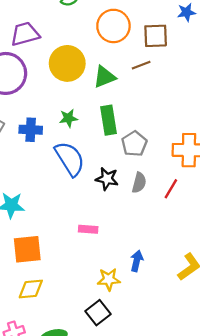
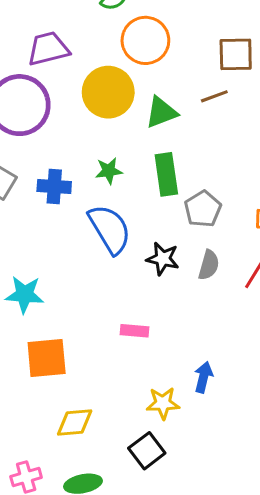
orange circle: (113, 26) -> (145, 40), moved
yellow diamond: (31, 289) -> (75, 423), moved

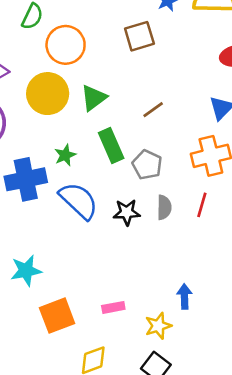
brown line: (214, 96) -> (153, 110), moved
blue cross: (54, 186) -> (26, 179), size x1.5
pink rectangle: (135, 331) -> (113, 307), moved

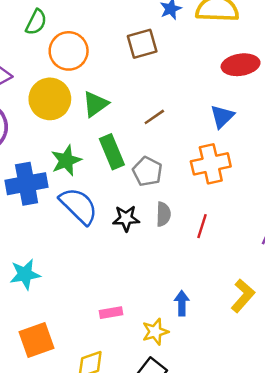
green star: (65, 155) -> (66, 160), size x1.4
red line: (202, 205) -> (202, 226), moved
orange square: (57, 316) -> (37, 340), moved

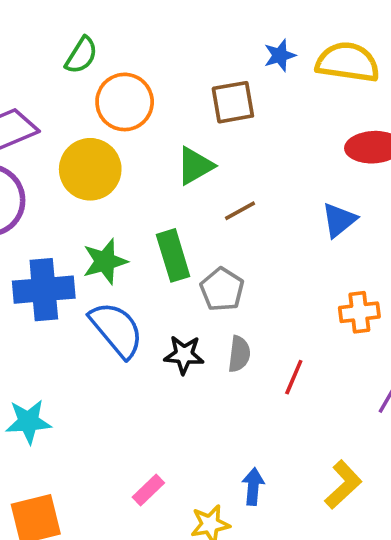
green triangle: (95, 104) -> (195, 166), moved
orange cross: (211, 164) -> (359, 312), moved, size x0.7
pink rectangle: (111, 313) -> (148, 490), turned -40

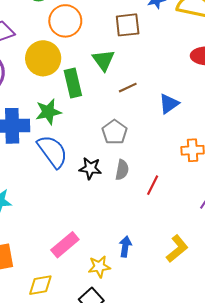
green triangle: (195, 166) -> (103, 60), turned -40
blue triangle: (339, 220) -> (169, 104), moved
green rectangle: (173, 255) -> (73, 83), moved
pink rectangle: (148, 490) -> (65, 245), size x1.5

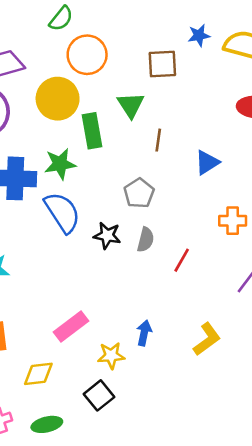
brown line: (128, 88) -> (158, 140), turned -60

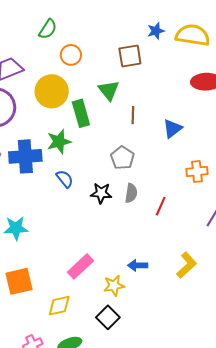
orange circle: (87, 55) -> (71, 55), size x0.7
blue semicircle: (62, 212) -> (65, 179), size x0.6
blue arrow: (144, 333) -> (138, 265), turned -96

